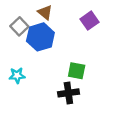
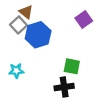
brown triangle: (45, 12) -> (26, 12), moved

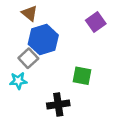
gray square: (18, 25) -> (28, 58), moved
black cross: (64, 87) -> (58, 104), moved

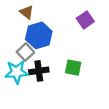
cyan star: (18, 81) -> (17, 72), size x1.5
black cross: (58, 104) -> (39, 71), moved

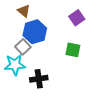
green square: (73, 68) -> (73, 50), moved
black cross: (39, 71) -> (39, 79), moved

